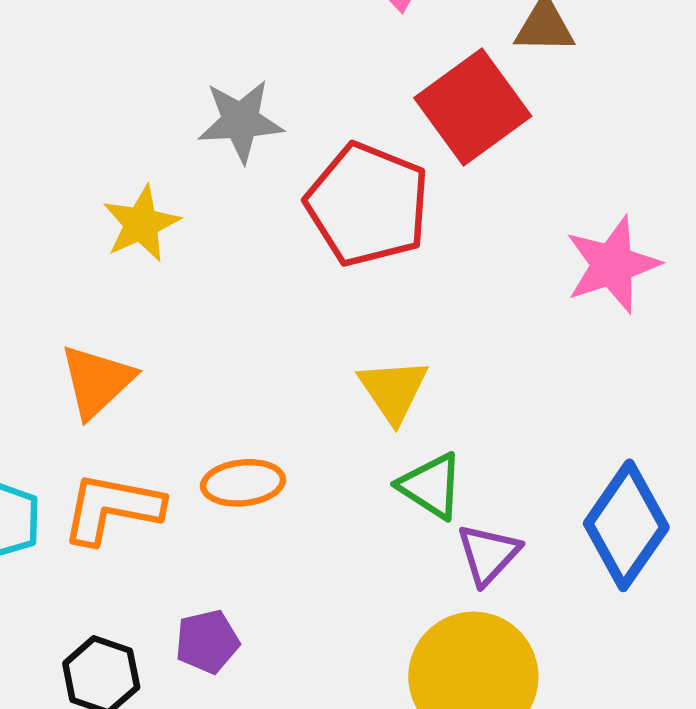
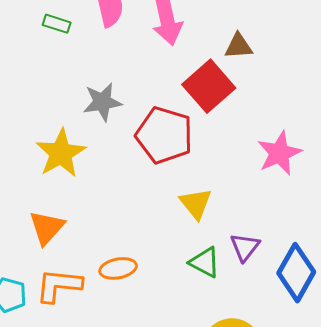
yellow star: (141, 224) -> (61, 153), size x1.4
yellow triangle: (393, 390) -> (196, 204), moved
purple triangle: (488, 554) -> (245, 247), moved

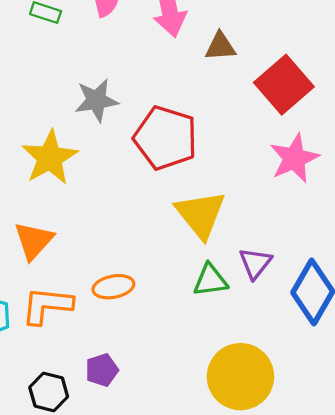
brown triangle: (238, 46) -> (220, 46), moved
red square: (209, 86) -> (284, 85), moved
yellow triangle: (196, 204) -> (200, 214), size x1.4
green triangle: (205, 262) -> (210, 280), turned -36

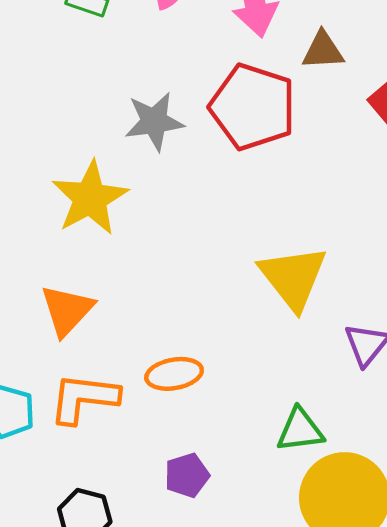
red pentagon: (166, 138) -> (253, 107), moved
green triangle: (210, 280) -> (300, 430), moved
purple pentagon: (102, 370) -> (187, 475), moved

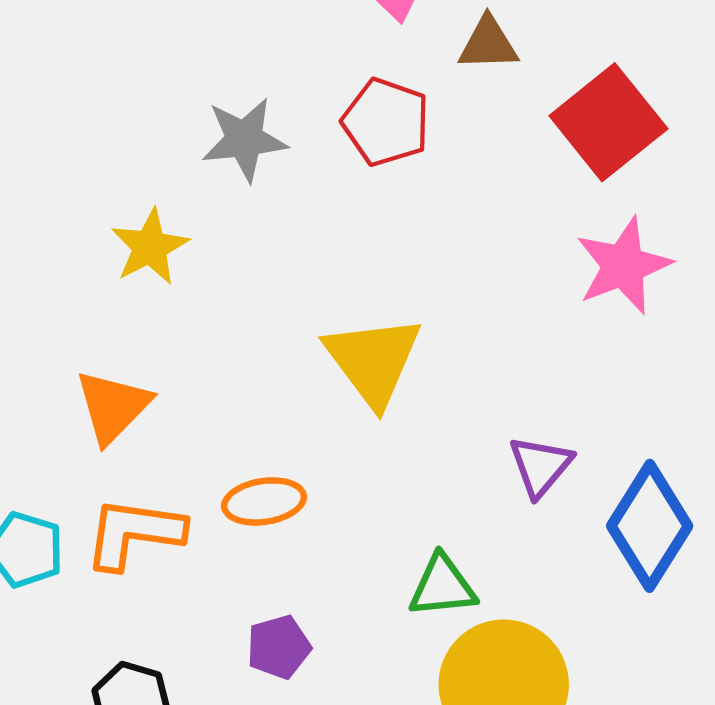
red pentagon: (253, 107) -> (386, 122), size x0.7
yellow star: (90, 198) -> (150, 247), size x0.7
yellow triangle: (293, 277) -> (373, 361), moved

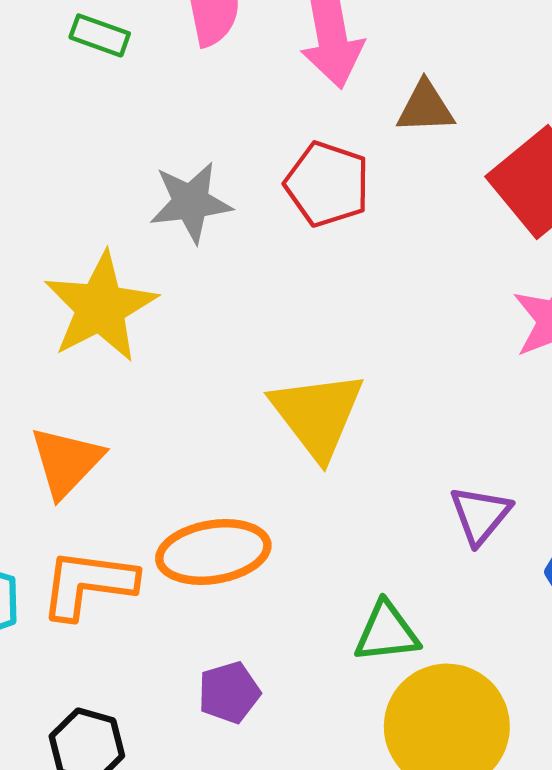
yellow star: (150, 247) -> (100, 307), size x1.5
orange ellipse: (264, 501) -> (213, 552), size x1.4

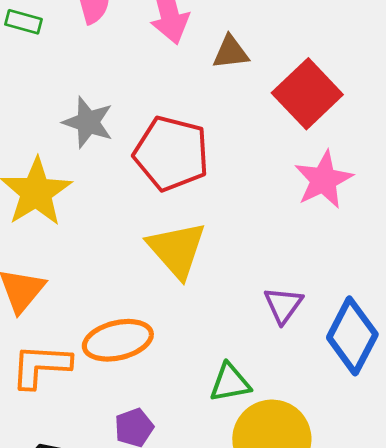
red pentagon: (327, 184) -> (171, 153), moved, size x1.4
gray star: (191, 202) -> (88, 122), turned 30

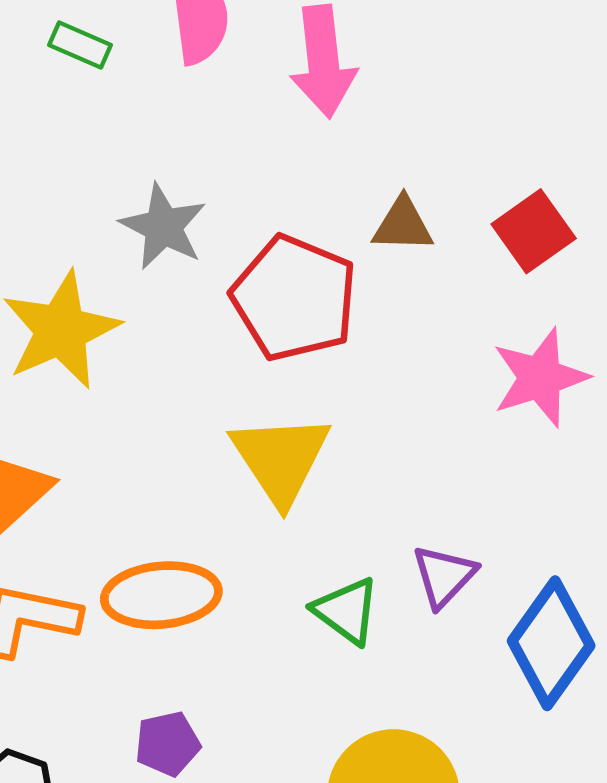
brown triangle: (231, 52) -> (403, 225), moved
red square: (307, 94) -> (534, 231), size x0.7
green triangle: (230, 383) -> (346, 611), moved, turned 39

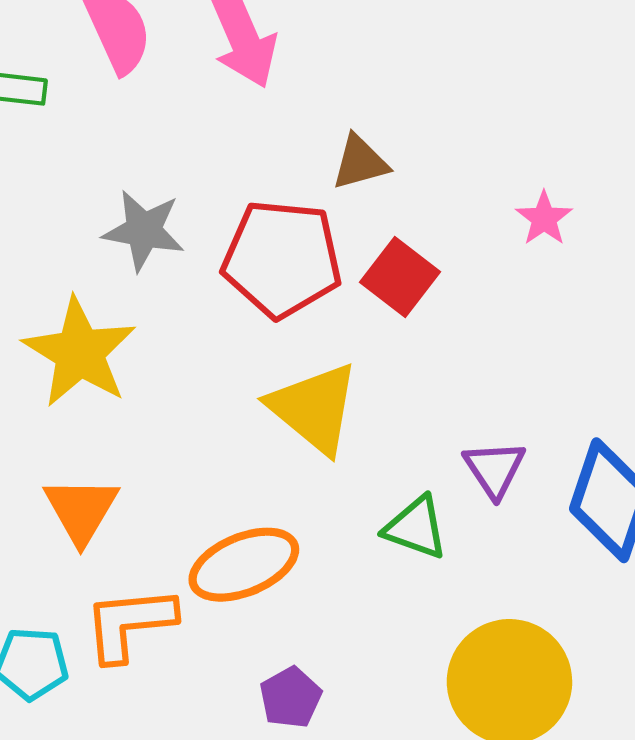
red square: (534, 231) -> (400, 277), moved
pink star: (540, 378) -> (544, 218), moved, size x0.6

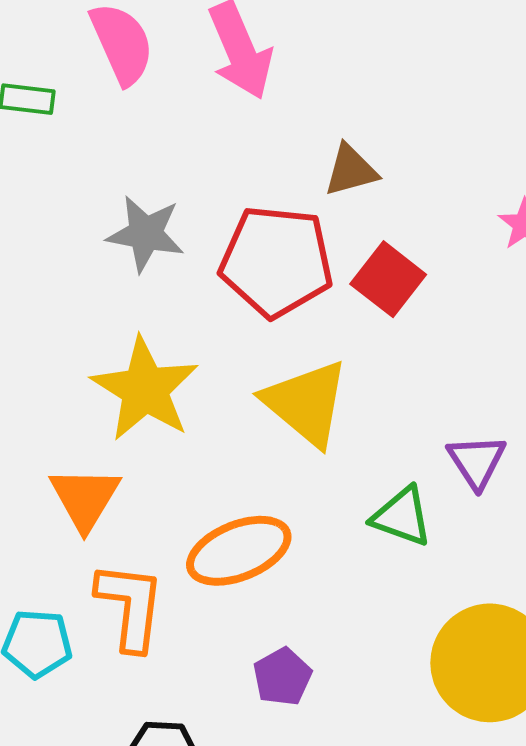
yellow star: (80, 352) -> (145, 389), moved
orange L-shape: (129, 624) -> (130, 606), turned 102

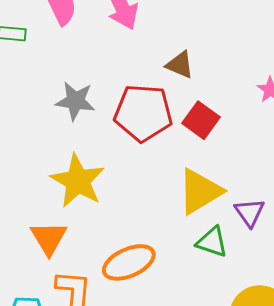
brown triangle: (351, 170) -> (180, 65), turned 40
yellow triangle: (306, 403) -> (200, 191), moved, turned 51

